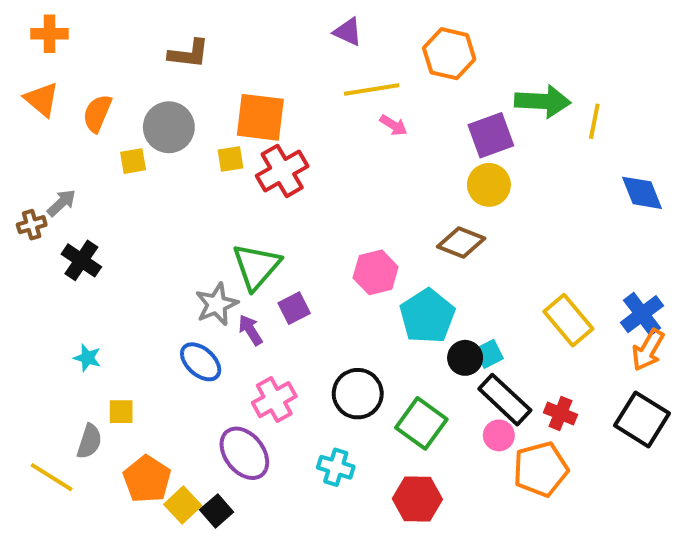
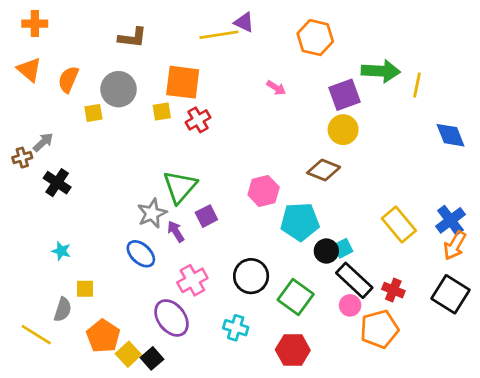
yellow line: (372, 89) -> (219, 35), moved
red cross: (282, 171) -> (198, 120), size x0.7
cyan pentagon: (427, 316) -> (300, 222), turned 30

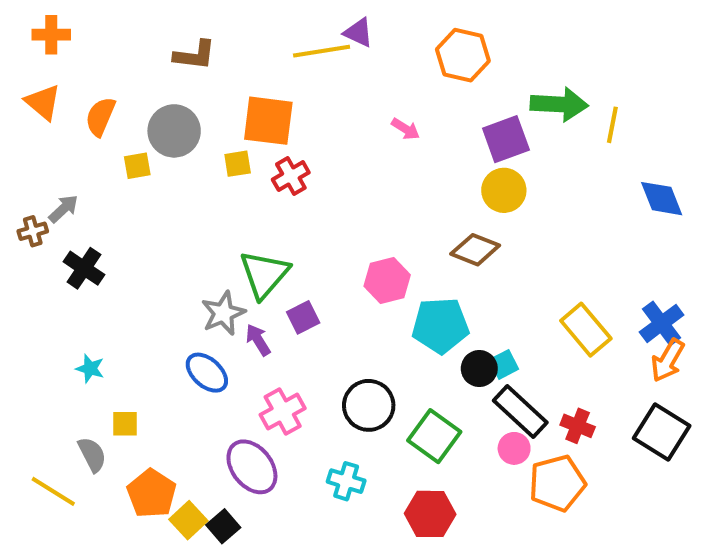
gray semicircle: (63, 310) -> (92, 455), turned -45

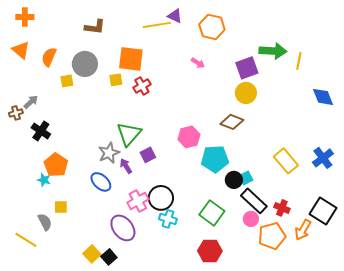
orange hexagon: (463, 55) -> (212, 27), moved
orange arrow: (668, 360) -> (303, 230), moved
black circle: (369, 405) -> (161, 198), moved
cyan cross: (346, 481) -> (168, 219), moved
orange pentagon: (152, 493) -> (56, 165), moved

